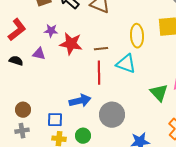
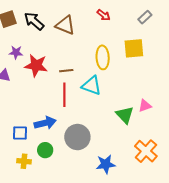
blue square: (55, 120) -> (20, 133), moved
green circle: (83, 136) -> (45, 150), moved

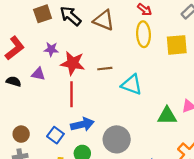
yellow ellipse: (103, 57) -> (143, 34), moved
red line: (64, 95) -> (72, 94), moved
green triangle: (125, 115) -> (167, 116), turned -48
blue square: (20, 133) -> (55, 135), turned 35

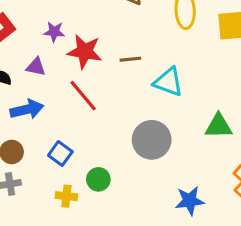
red line: (72, 94) -> (83, 96), turned -40
blue arrow: (82, 124) -> (27, 109), moved
gray circle: (117, 139) -> (152, 140), moved

